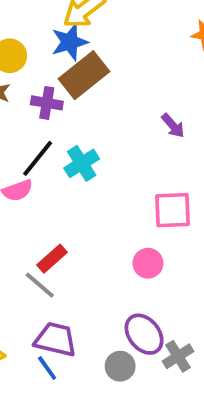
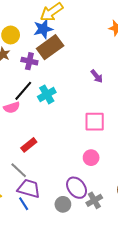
pink circle: (148, 263) -> (91, 158), moved
gray line: (40, 285) -> (19, 170), moved

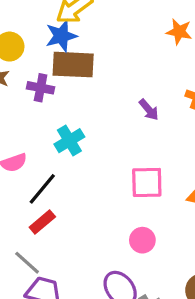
brown rectangle: (50, 47) -> (73, 65), turned 40
black line: (23, 91) -> (42, 189), moved

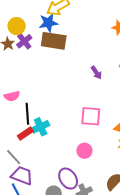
purple cross: (41, 88) -> (24, 41), moved, turned 35
cyan cross: (69, 141) -> (41, 127), moved
black line: (42, 189) -> (27, 114), turned -50

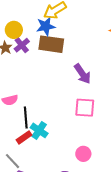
purple arrow: (96, 73) -> (82, 74), moved, size x1.5
pink square: (91, 116) -> (85, 108), moved
cyan cross: (41, 127) -> (39, 130), turned -30

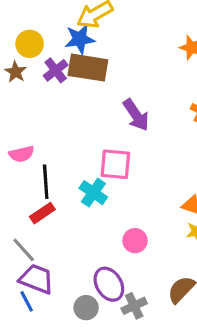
purple cross: (22, 45) -> (56, 70), moved
pink square: (85, 108) -> (115, 164), moved
cyan cross: (39, 130) -> (93, 193), moved

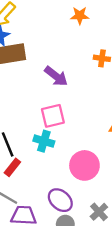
pink circle: (135, 241) -> (84, 165), size x1.6
purple ellipse: (109, 284) -> (60, 200), moved

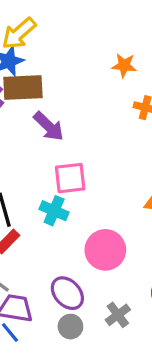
orange star: (80, 16) -> (124, 65), moved
purple arrow: (56, 76) -> (49, 126), moved

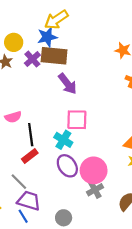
purple ellipse: (67, 293) -> (67, 166), moved
gray cross: (118, 315) -> (95, 190), moved

